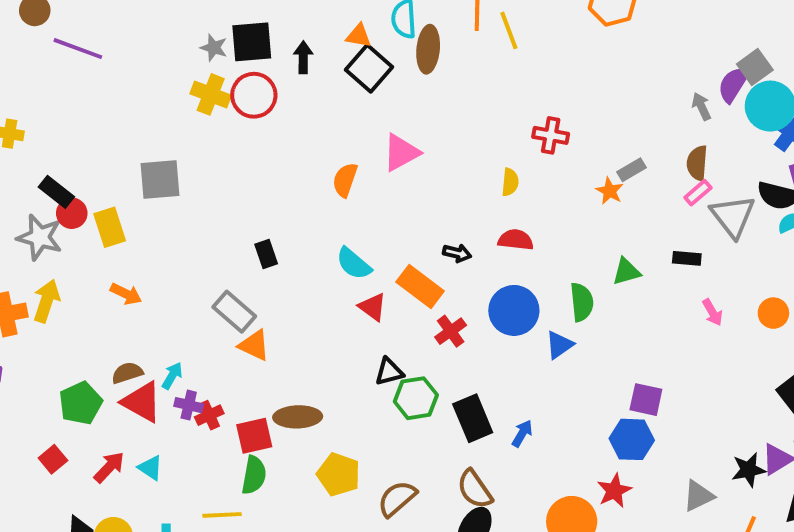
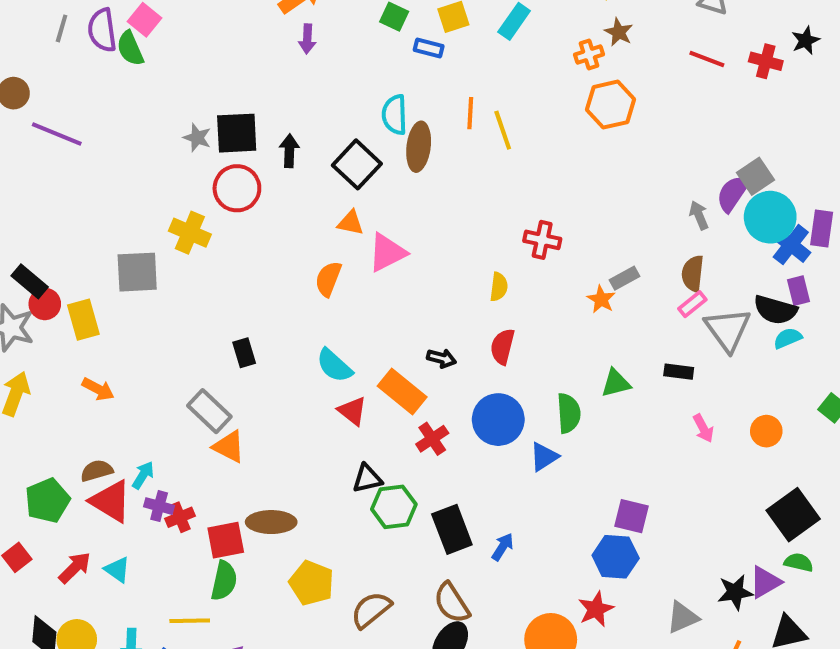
orange triangle: (359, 36) -> (351, 223), moved
yellow cross: (211, 94) -> (190, 233), moved
red semicircle: (516, 240) -> (502, 347), turned -84

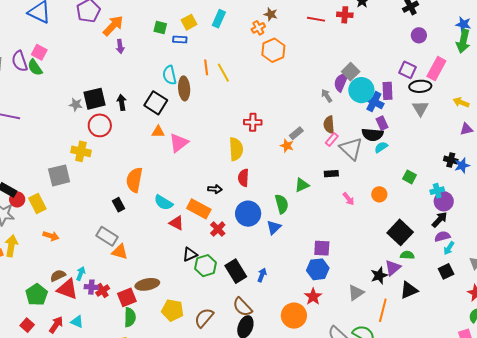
orange semicircle: (328, 279) -> (134, 180), moved, size x1.4
yellow semicircle: (499, 287) -> (236, 149), size x1.6

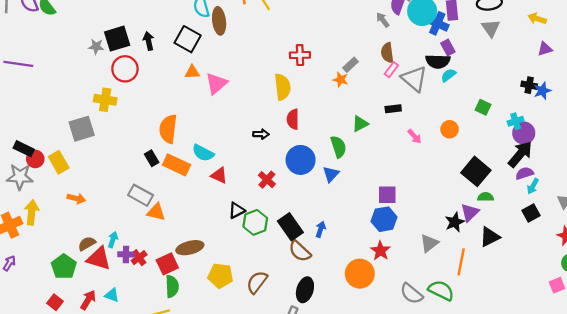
orange rectangle: (199, 209) -> (177, 165), moved
black arrow: (440, 220) -> (520, 154), size x1.4
brown semicircle: (242, 307) -> (300, 251), moved

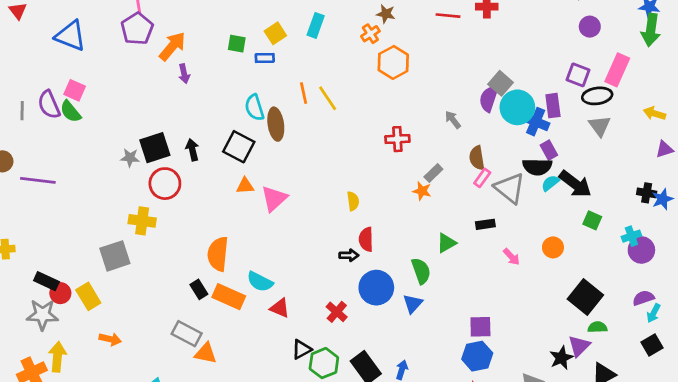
gray arrow: (383, 20) -> (453, 120), moved
red cross: (300, 55) -> (397, 139), moved
yellow semicircle: (283, 87) -> (353, 201), size x0.6
black arrow: (261, 134) -> (349, 255), moved
black arrow: (520, 154) -> (575, 184), moved, turned 88

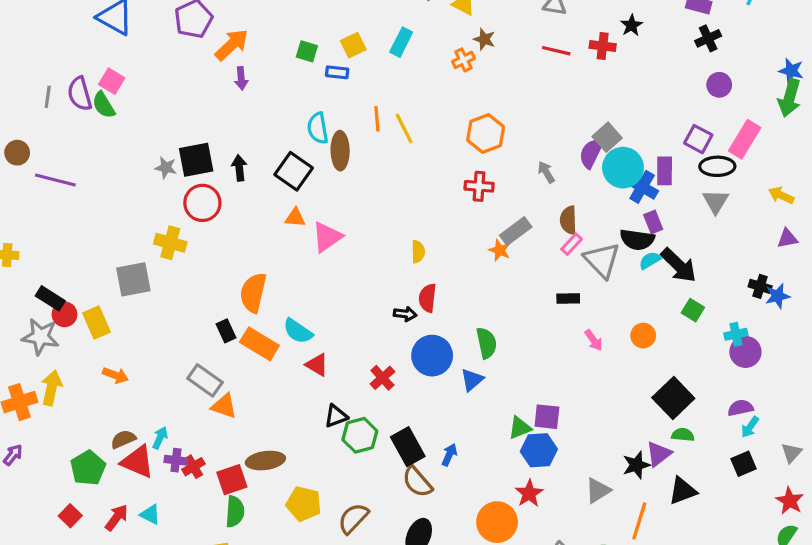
orange hexagon: (393, 62) -> (486, 134), moved
gray rectangle: (433, 173) -> (516, 231), size x1.4
green triangle: (446, 243) -> (520, 428), moved

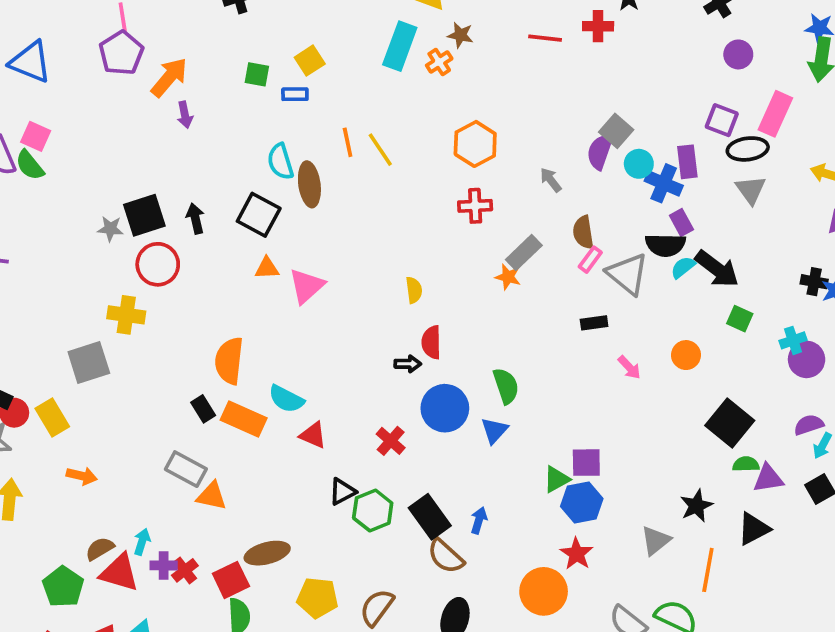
cyan rectangle: (401, 42) -> (400, 46), moved, size x1.4
cyan circle: (623, 168) -> (639, 164), size x0.6
purple triangle: (659, 454) -> (768, 478), moved, turned 36

